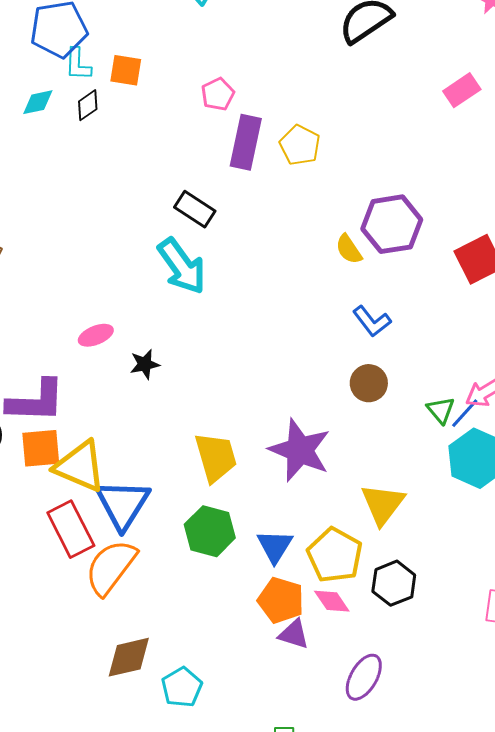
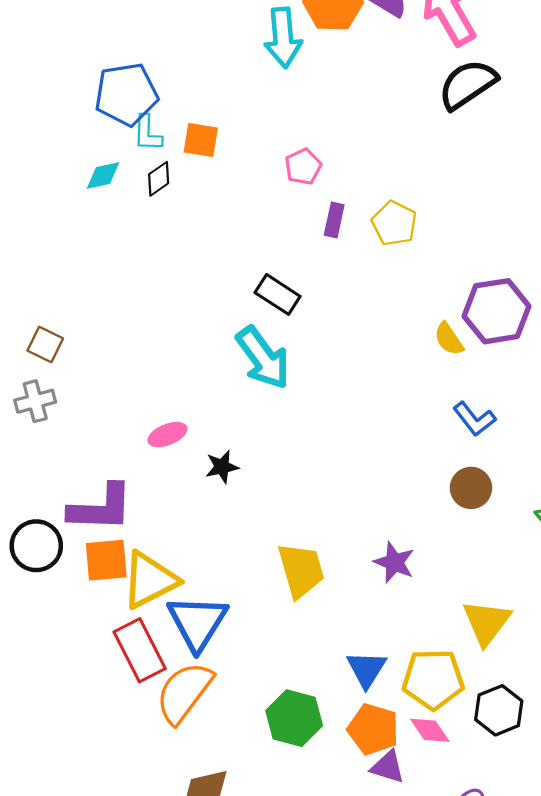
purple rectangle: (246, 142) -> (334, 220), size x0.6
purple star: (300, 450) -> (394, 562), size x0.6
yellow triangle: (80, 466) -> (150, 580), turned -50
green hexagon: (210, 531) -> (294, 718), moved
yellow pentagon: (335, 555) -> (433, 679), turned -30

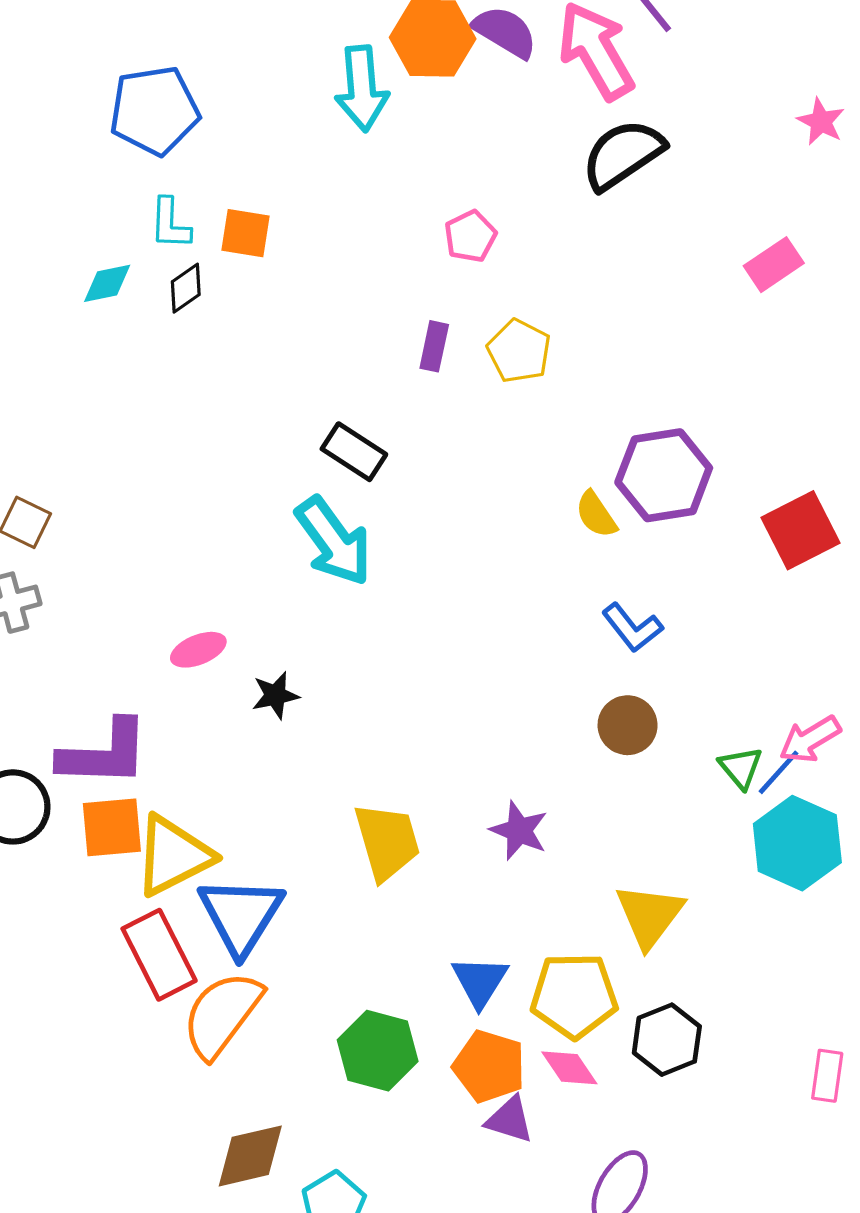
blue pentagon: (126, 94) -> (154, 110), moved
pink pentagon: (303, 167) -> (470, 236), moved

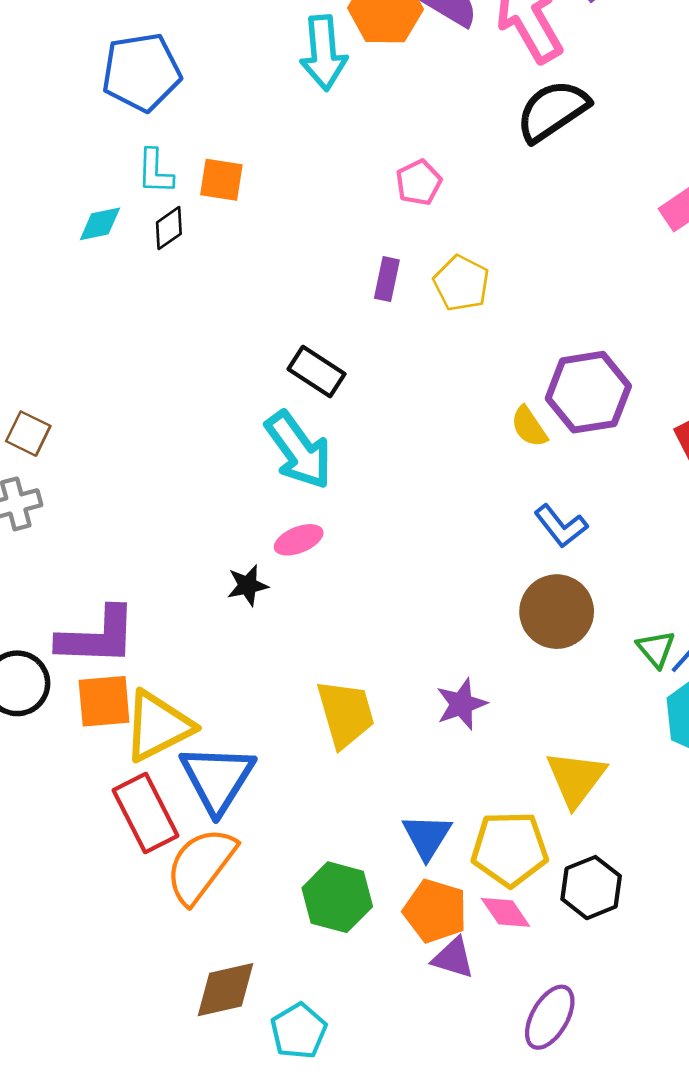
pink ellipse: (198, 650) -> (299, 540), moved
brown circle: (628, 725) -> (557, 612), size x1.4
purple star: (519, 831) -> (461, 704), turned 30

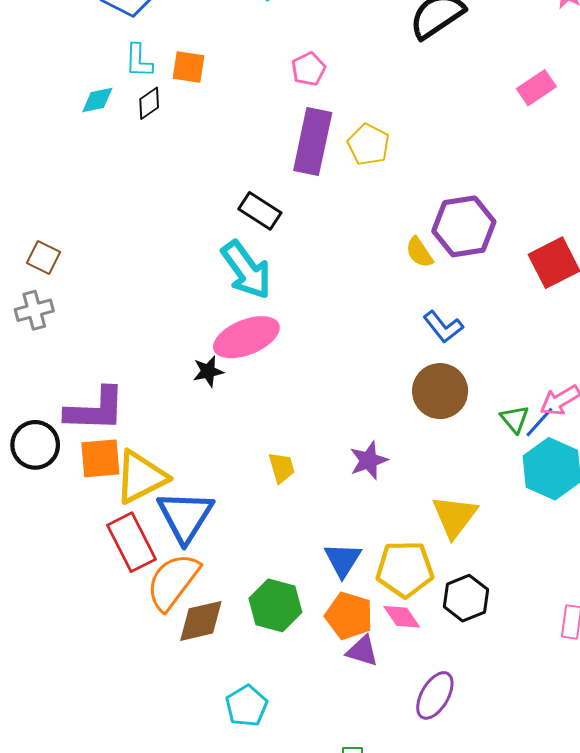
pink pentagon: (419, 182) -> (309, 69), moved
purple rectangle: (387, 279) -> (313, 142), size x2.0
pink ellipse: (299, 540) -> (246, 337), size x1.8
yellow trapezoid: (346, 714) -> (282, 468), size x0.6
brown diamond: (226, 990) -> (201, 621), moved

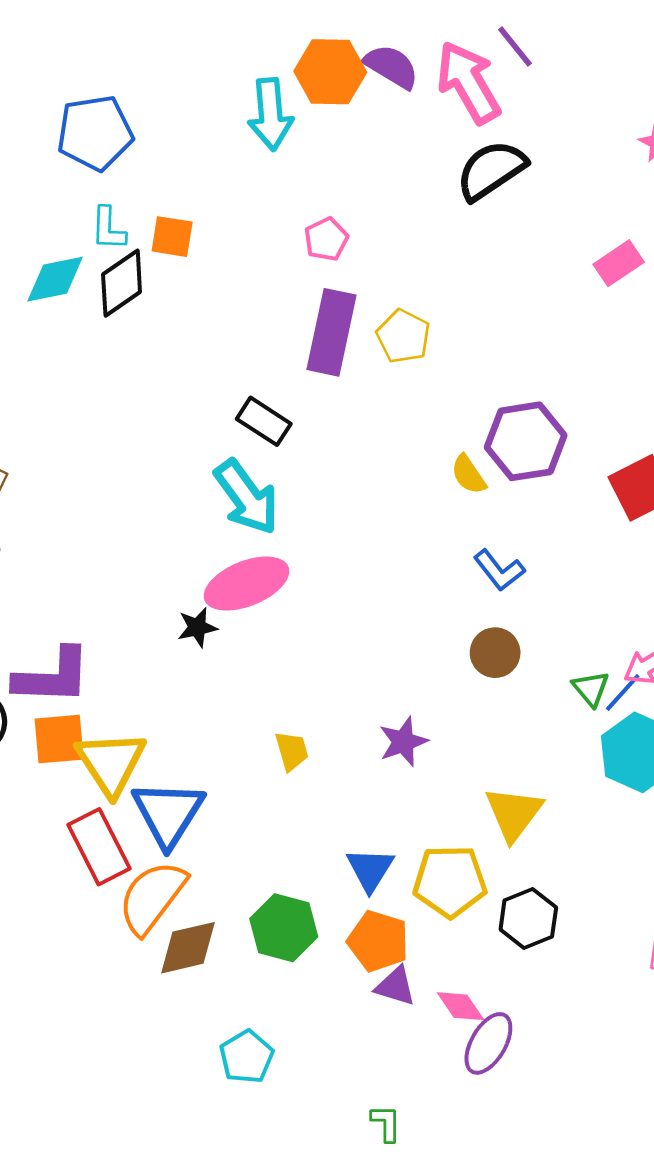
cyan diamond: (97, 100) -> (55, 279), size x1.4
black diamond: (149, 103) -> (122, 283), size x1.6
brown circle: (440, 391) -> (495, 653), size x0.7
yellow triangle: (141, 477) -> (111, 763), turned -36
pink diamond: (402, 617) -> (461, 1006), moved

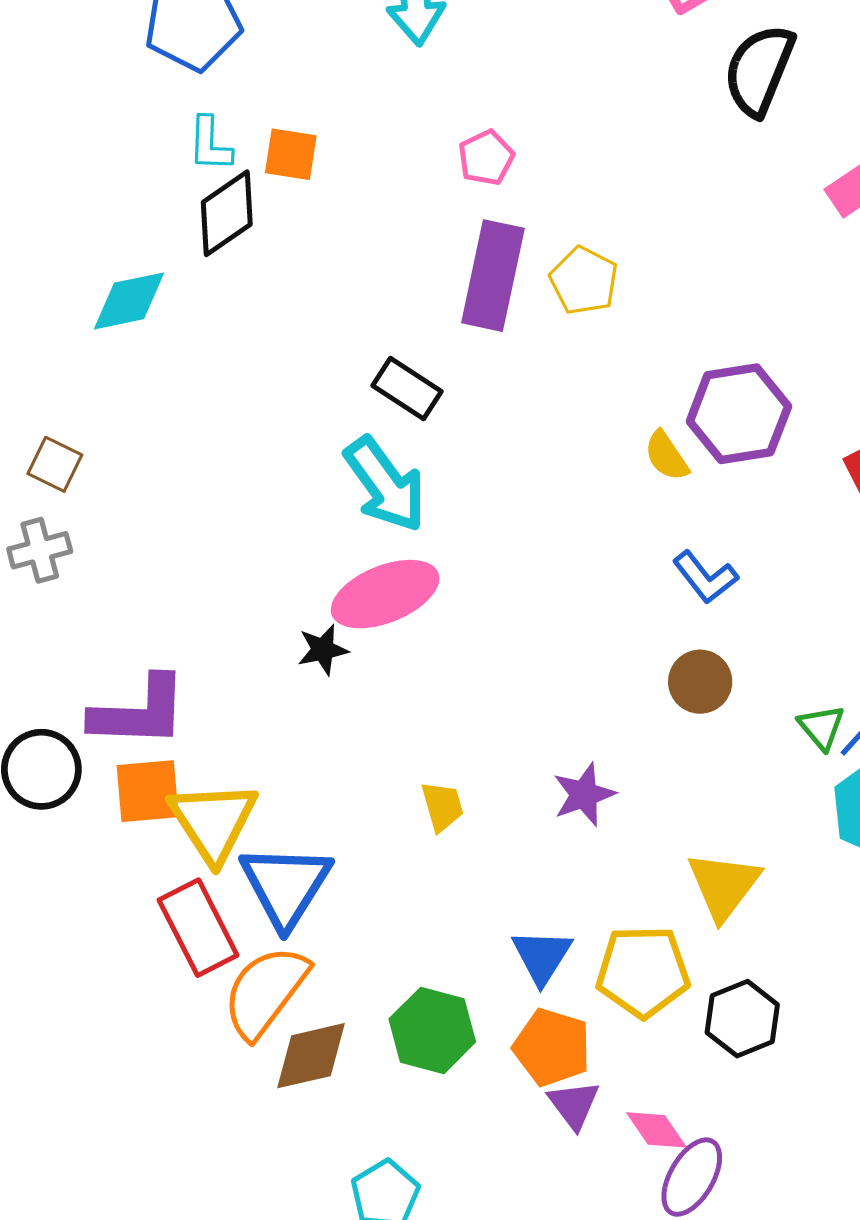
black semicircle: (491, 170) -> (759, 70), moved, turned -34
cyan diamond: (55, 279) -> (129, 301), moved
purple triangle: (395, 986) -> (574, 1105), turned 36

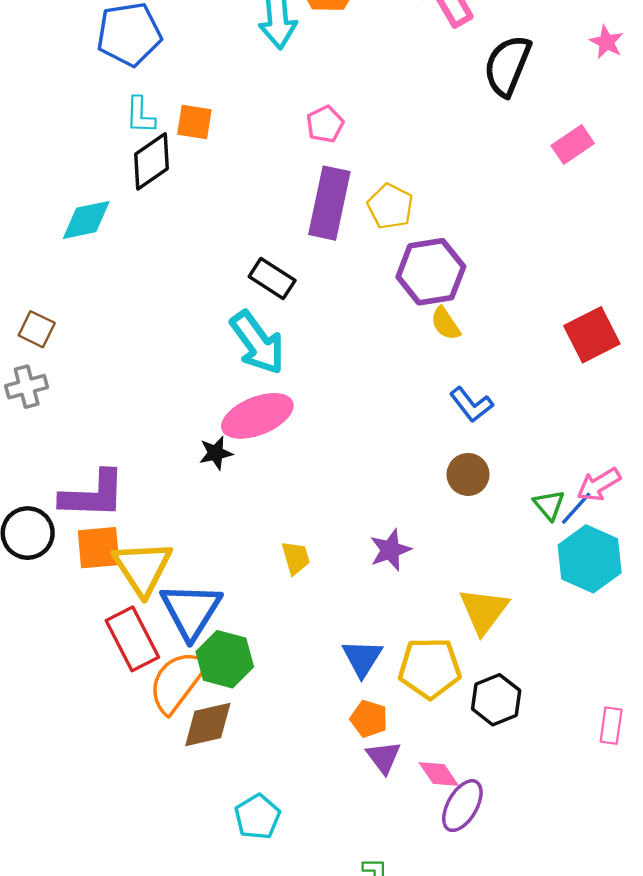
purple hexagon: (739, 414) -> (431, 272), moved
green hexagon: (432, 1030) -> (225, 659), moved
orange pentagon: (552, 1047) -> (369, 719), size x0.7

